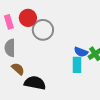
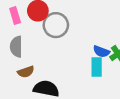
brown semicircle: (18, 69) -> (26, 72), turned 120

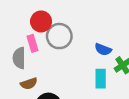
pink rectangle: (15, 16) -> (33, 43), moved
blue semicircle: (101, 51) -> (103, 49), moved

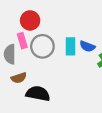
gray circle: (59, 36) -> (42, 46), moved
cyan rectangle: (101, 79) -> (71, 46), moved

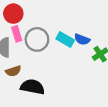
red circle: (30, 20) -> (13, 14), moved
cyan rectangle: (71, 46) -> (65, 39), turned -60

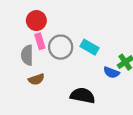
blue semicircle: (82, 39) -> (111, 72), moved
black semicircle: (32, 87) -> (83, 96), moved

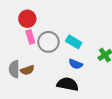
gray semicircle: (27, 55) -> (14, 69), moved
blue semicircle: (111, 72) -> (76, 64), moved

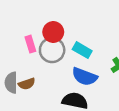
red circle: (27, 19) -> (53, 32), moved
blue semicircle: (76, 64) -> (85, 77), size x1.5

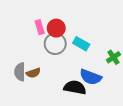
pink rectangle: (30, 44) -> (40, 27), moved
blue semicircle: (85, 77) -> (91, 77), moved

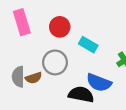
pink rectangle: (40, 27) -> (22, 22), moved, size x1.5
gray circle: (55, 44) -> (55, 62), moved

